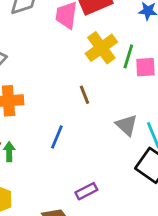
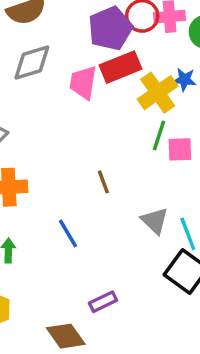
yellow cross: (101, 48) -> (158, 93), moved
blue line: (57, 137) -> (68, 234), turned -55

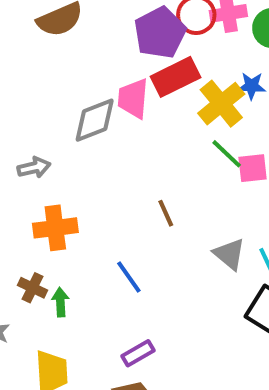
gray diamond: (32, 63) -> (95, 120), moved
green line: (159, 135) -> (227, 154), turned -60
purple rectangle: (103, 302) -> (138, 353), moved

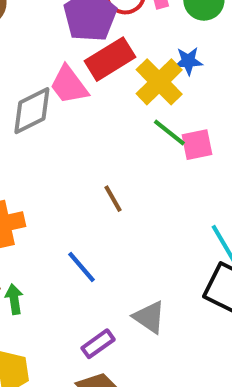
pink trapezoid: (133, 99) -> (69, 85), turned -36
gray triangle: (229, 254) -> (149, 317), moved

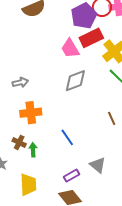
gray diamond: (32, 111) -> (75, 81), moved
brown line: (113, 199) -> (112, 118), moved

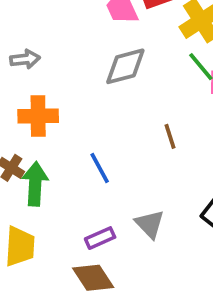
brown line: (112, 118) -> (170, 136), moved
green arrow: (33, 150) -> (35, 184), size x1.6

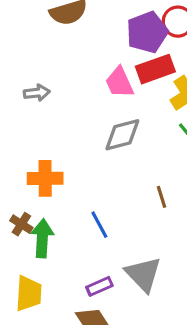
gray arrow: (25, 59) -> (37, 93), moved
gray triangle: (150, 224) -> (143, 274), size x1.4

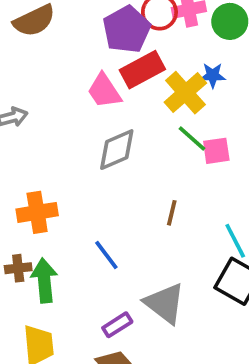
brown line: (162, 197) -> (172, 213), turned 40
brown cross: (21, 224) -> (18, 268), turned -30

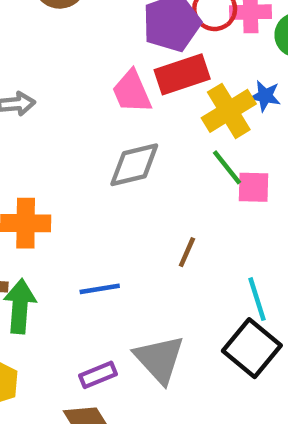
blue line: (106, 255) -> (100, 289), turned -72

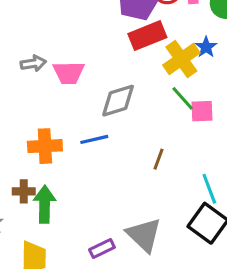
pink trapezoid: (132, 92) -> (69, 73), moved, turned -64
blue star: (265, 96) -> (206, 47), turned 30
blue line: (100, 289) -> (94, 139), moved

